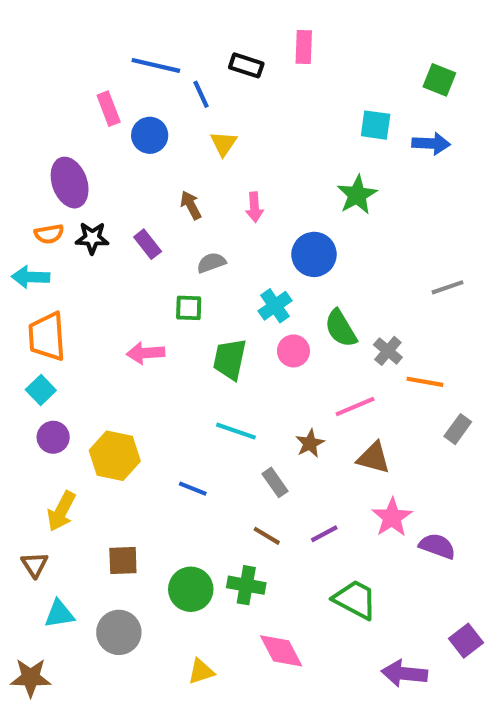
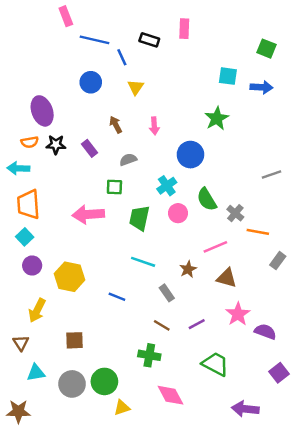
pink rectangle: (109, 109) -> (66, 16), moved
pink arrow: (146, 353) -> (88, 214), size x1.4
green circle: (191, 589) -> (104, 381), moved
purple square: (466, 641) -> (279, 373), moved

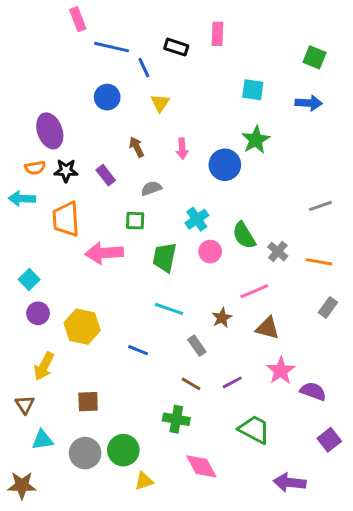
cyan square: (228, 76) -> (253, 90), moved
blue circle: (190, 155) -> (225, 165), moved
orange trapezoid: (28, 204) -> (66, 219), moved
orange line: (258, 232) -> (319, 262), moved

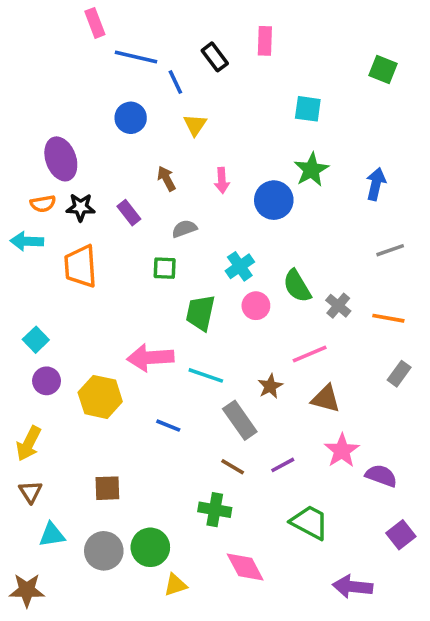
black rectangle: (176, 47) -> (215, 57), turned 35
blue arrow: (309, 103) -> (376, 184), moved, turned -80
pink arrow: (104, 253) -> (150, 358), moved
gray rectangle: (197, 346) -> (240, 420), size x1.5
yellow arrow: (44, 366) -> (29, 443), moved

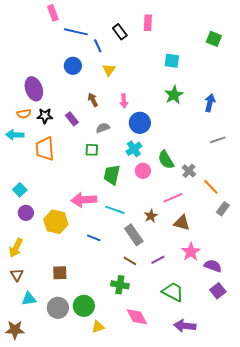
blue circle: (274, 200) -> (140, 123), moved
orange line: (388, 318) -> (211, 187), moved, turned 36
purple square: (401, 535) -> (218, 291), moved
purple arrow: (353, 587) -> (185, 326), moved

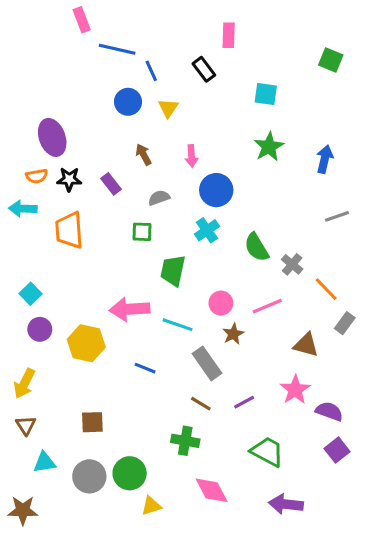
black rectangle: (120, 32) -> (204, 69), moved
blue circle: (73, 66) -> (128, 102), moved
pink circle: (143, 171) -> (221, 303), moved
brown triangle: (182, 223) -> (306, 345), moved

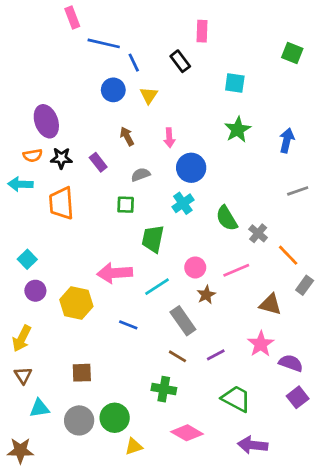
cyan line: (178, 325) -> (157, 287), turned -52
pink diamond: (212, 490) -> (187, 433), turned -32

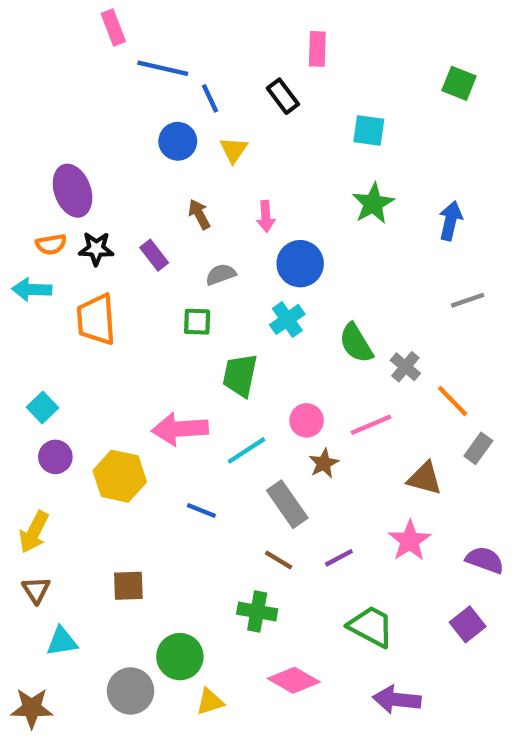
purple semicircle: (291, 363) -> (485, 560), moved
gray circle: (79, 420) -> (131, 691), moved

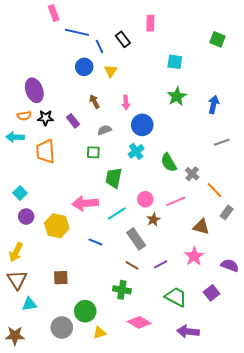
black rectangle: (283, 96) -> (123, 39), moved
brown triangle: (36, 590) -> (17, 280), size x1.5
purple square: (468, 624) -> (211, 293), moved

